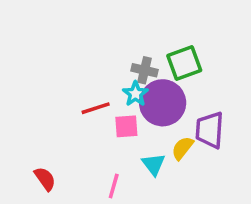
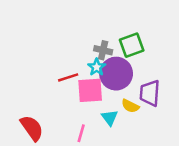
pink square: (126, 126) -> (90, 90), size x1.5
yellow semicircle: (182, 148) -> (130, 106), turned -102
red semicircle: (45, 179) -> (32, 128), size x1.5

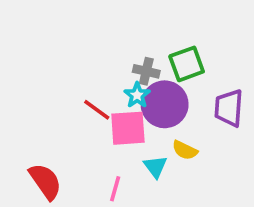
red line: (68, 77) -> (97, 110), turned 54
purple trapezoid: (150, 93) -> (229, 108), moved

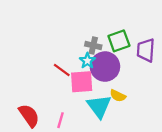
purple trapezoid: (229, 108) -> (146, 50), moved
cyan triangle: (155, 167) -> (99, 106), size x1.6
pink line: (115, 189) -> (61, 120), moved

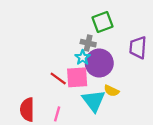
green square: (119, 41) -> (103, 22), moved
red line: (62, 70) -> (58, 79), moved
red semicircle: (29, 116) -> (27, 110), turned -145

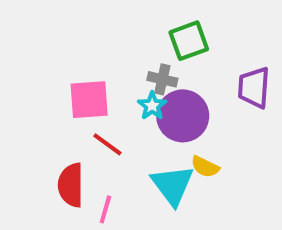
pink square: (77, 77) -> (89, 100), moved
red semicircle: (27, 110) -> (71, 185), moved

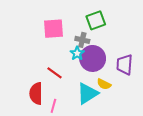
purple trapezoid: (254, 87) -> (125, 65), moved
pink square: (89, 100) -> (53, 29), moved
cyan triangle: (173, 185) -> (87, 93), turned 35

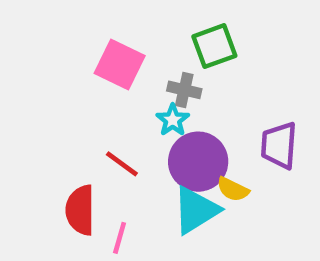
pink square: (53, 29) -> (120, 65), turned 30
purple circle: (93, 58) -> (198, 162), moved

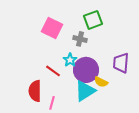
cyan star: (173, 120) -> (70, 60), moved

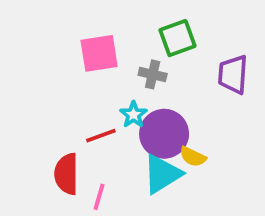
pink square: (52, 28) -> (99, 53), turned -35
purple trapezoid: (121, 63) -> (233, 74), moved
red line: (53, 71) -> (101, 136), turned -56

